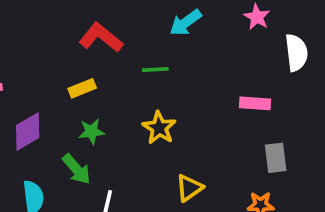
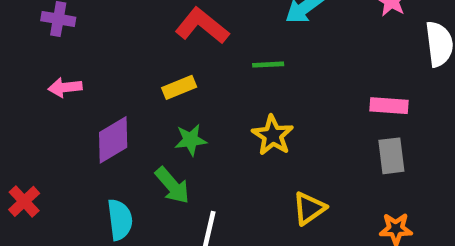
gray rectangle: (276, 158) -> (391, 156), moved

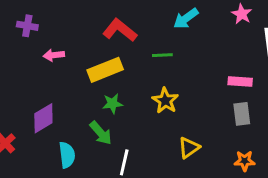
pink arrow: (65, 87) -> (54, 55), moved
yellow rectangle: (179, 87) -> (105, 70), size x1.6
purple diamond: (113, 140) -> (43, 118), moved

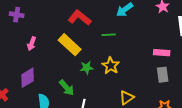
pink arrow: (54, 55) -> (32, 44), moved, turned -64
yellow rectangle: (105, 70) -> (70, 45), turned 65
green star: (112, 104) -> (87, 68), moved

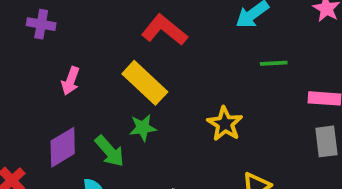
green line: (109, 35) -> (274, 63), moved
green star: (87, 68) -> (143, 128), moved
green arrow: (67, 88) -> (110, 151), moved

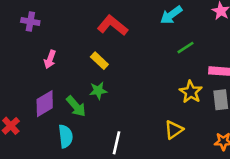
green line: (274, 63) -> (186, 48), turned -30
yellow rectangle: (145, 83) -> (99, 61), size x0.6
yellow star: (225, 124) -> (191, 92), moved

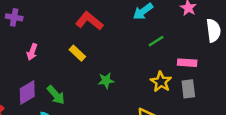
green star: (98, 91) -> (106, 81), moved

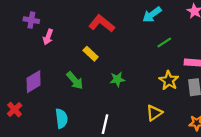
pink arrow: (32, 52) -> (48, 37), moved
purple diamond: (27, 92) -> (34, 82), moved
green arrow: (56, 95) -> (75, 80), moved

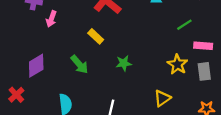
green line: (164, 42) -> (184, 25), moved

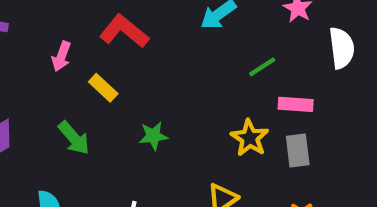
pink arrow: (51, 19) -> (61, 56), moved

